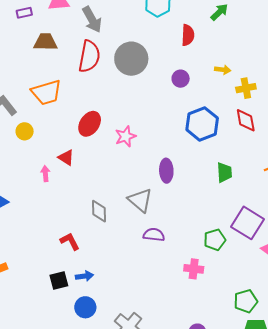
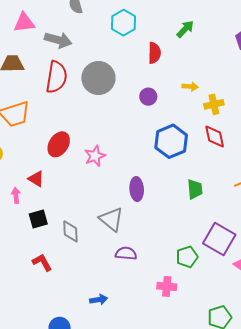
gray arrow: (92, 19) -> (58, 40), turned -44
blue arrow: (84, 276) -> (99, 300), moved
black square: (59, 281) -> (38, 219), moved

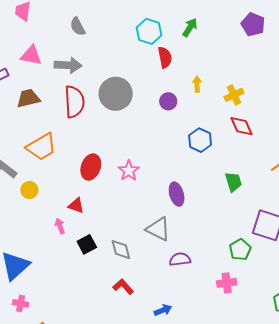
pink triangle: (24, 23) -> (31, 55), turned 30
cyan hexagon: (123, 23) -> (149, 31), moved
yellow arrow: (190, 87) -> (197, 84), moved, turned -84
blue hexagon: (171, 141) -> (200, 140), size x0.7
red L-shape: (42, 262) -> (123, 287), moved

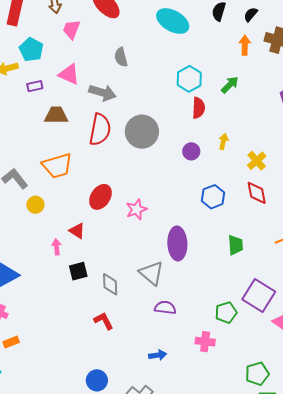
yellow cross: (234, 95) -> (257, 161), turned -30
purple ellipse: (177, 194) -> (177, 243), size x1.4
blue arrow: (163, 310) -> (158, 355), moved

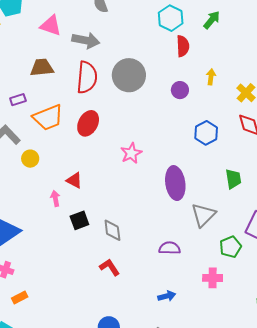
purple rectangle: (35, 86) -> (18, 100), moved
red ellipse: (100, 197) -> (88, 123), moved
gray triangle: (151, 273) -> (203, 215), moved, turned 40

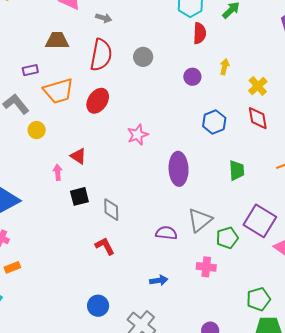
gray arrow: (86, 40) -> (104, 18), size x0.6
gray circle: (129, 75) -> (143, 57), size x0.6
gray triangle: (203, 215) -> (200, 220), moved

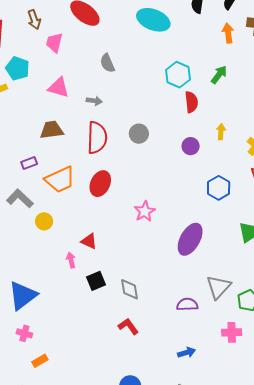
purple ellipse: (179, 169) -> (190, 239), turned 40

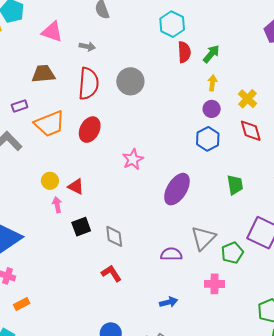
green arrow: (219, 75) -> (211, 54), moved
gray circle: (139, 134) -> (130, 81), size x1.4
purple circle: (191, 146) -> (212, 109), moved
yellow circle: (44, 221) -> (50, 181), moved

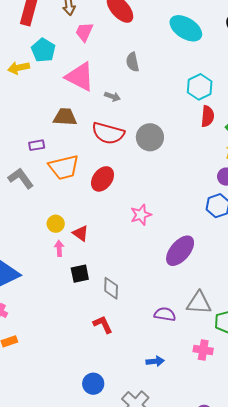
pink triangle: (52, 32) -> (80, 77), size x1.4
red semicircle: (88, 84) -> (108, 133), turned 92
gray triangle: (203, 238) -> (199, 303), turned 40

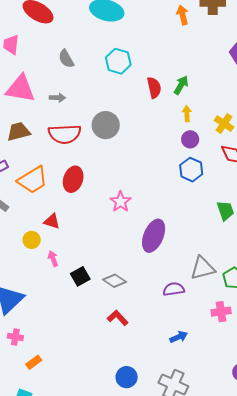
cyan hexagon: (200, 87) -> (118, 61), moved
yellow circle: (56, 224) -> (32, 240), moved
red triangle: (81, 233) -> (52, 221), moved
purple ellipse: (180, 251) -> (154, 236), moved
gray diamond: (111, 288) -> (114, 281), turned -40

